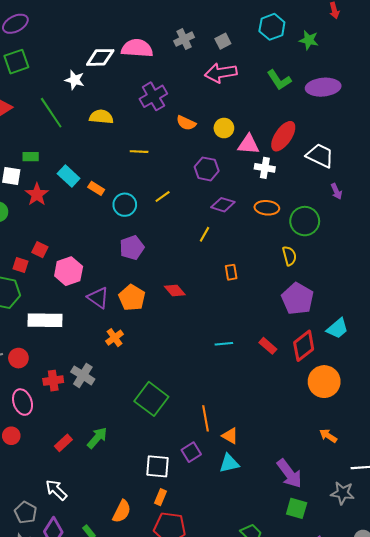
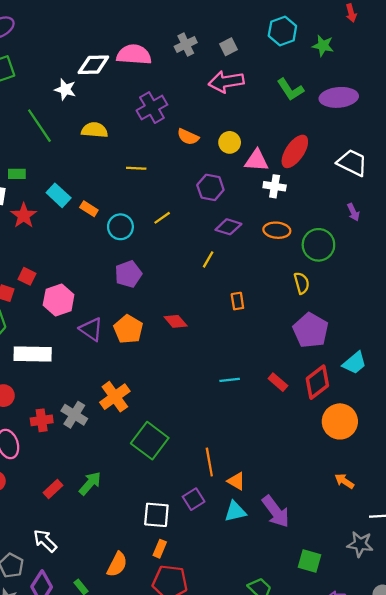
white trapezoid: (320, 156) -> (352, 163), moved
orange cross: (115, 338) -> (115, 397), moved, size x1.5
purple arrow: (289, 474) -> (276, 511), moved

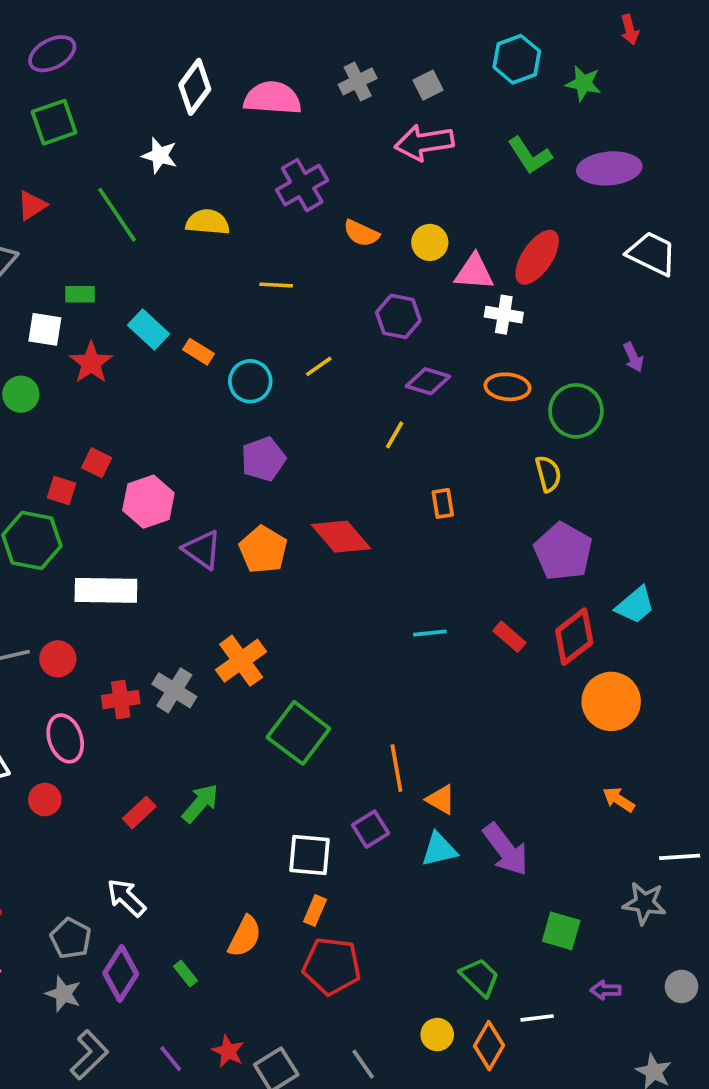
white diamond: (93, 65) -> (195, 87), moved, turned -52
white trapezoid: (352, 163) -> (652, 254), moved
red diamond: (176, 321) -> (341, 537), size x1.5

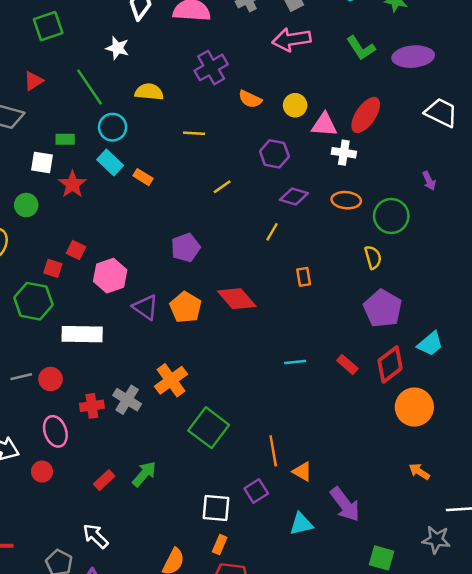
cyan circle: (250, 381) -> (113, 127), moved
cyan triangle: (439, 849) -> (301, 524), moved

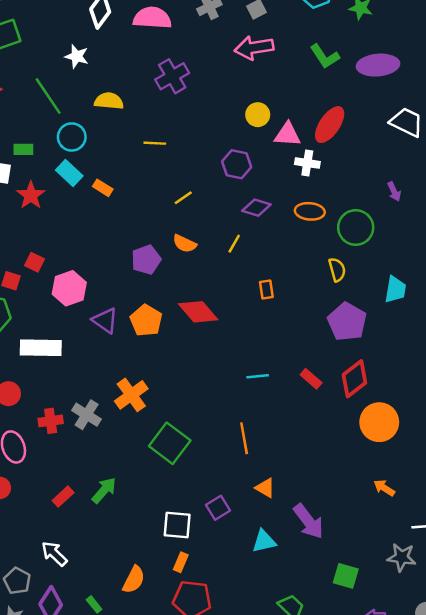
orange semicircle: (250, 99) -> (185, 244), moved
cyan trapezoid: (430, 344) -> (395, 289), moved, turned -40
orange line: (273, 451) -> (244, 438), moved

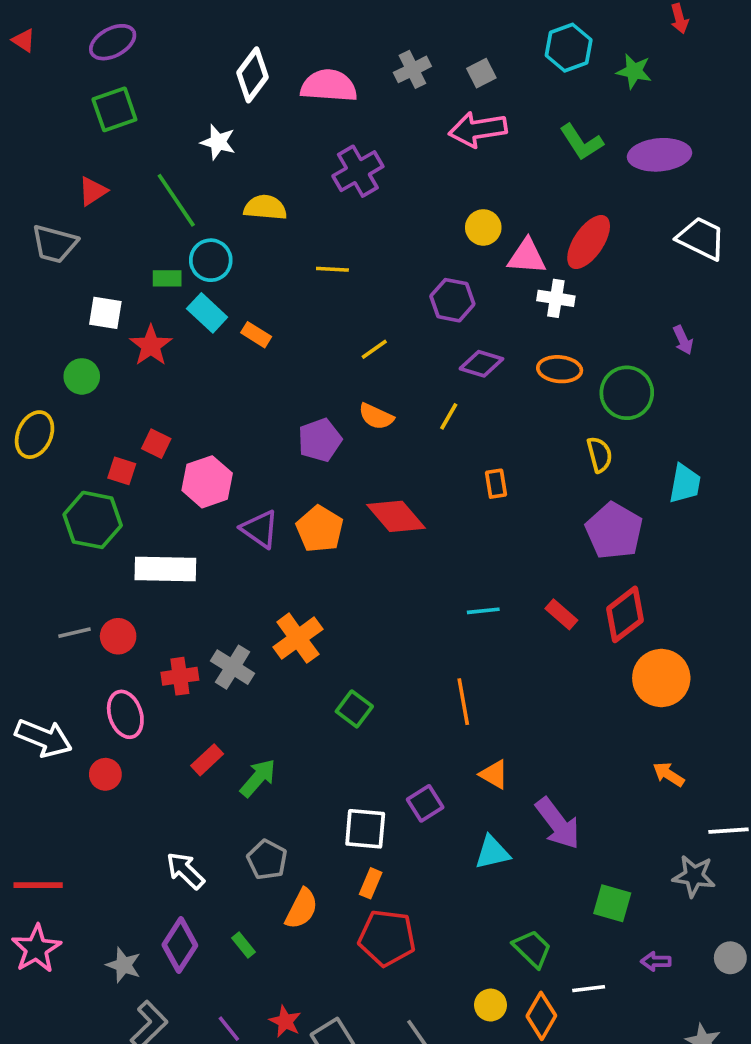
green rectangle: (23, 149) -> (167, 278), moved
green square: (170, 443) -> (354, 709), size x0.6
red rectangle: (63, 497) -> (207, 760), moved
gray pentagon: (17, 581) -> (267, 860), moved

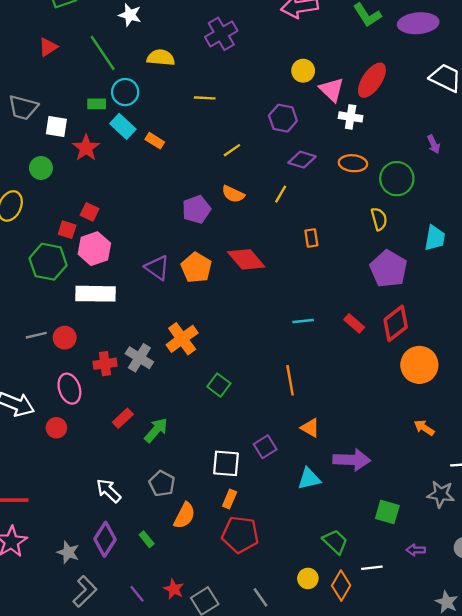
gray trapezoid: (55, 244) -> (23, 107), moved
pink triangle: (527, 257) -> (332, 90), turned 40
pink hexagon: (207, 482) -> (94, 249), moved
purple arrow: (558, 823) -> (352, 460), turned -51

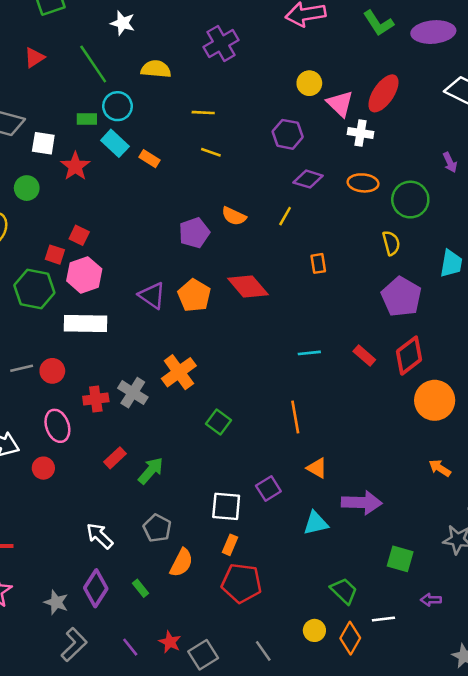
yellow line: (232, 150) -> (211, 152), moved, turned 54

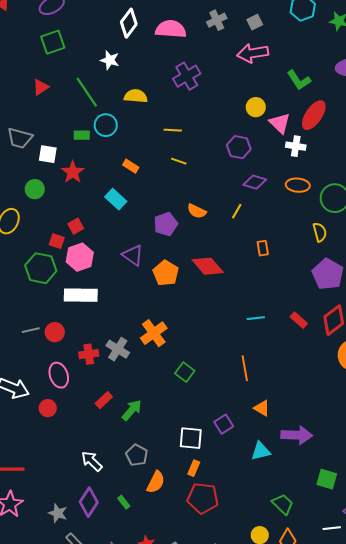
green L-shape: (378, 23) -> (299, 80), moved
cyan rectangle: (115, 143) -> (116, 199), moved
red square: (79, 235) -> (76, 226), turned 35
purple triangle: (152, 295) -> (133, 255), moved
white line: (383, 619) -> (332, 528), moved

